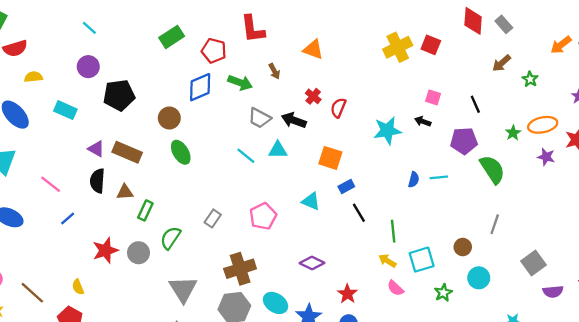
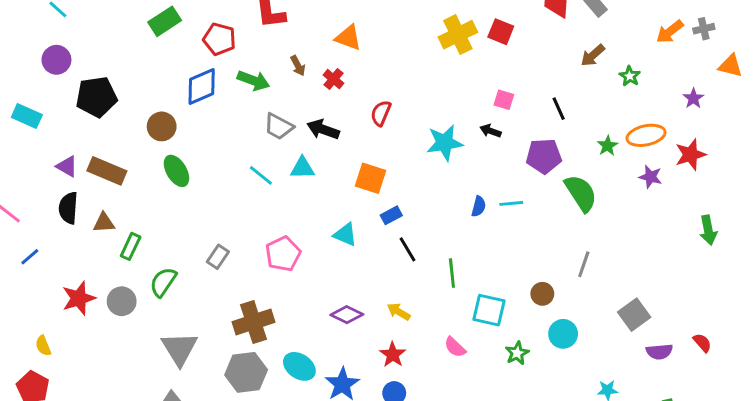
red cross: (313, 96) -> (333, 79), moved
cyan square: (422, 260) -> (489, 310), turned 30
yellow arrow: (387, 261) -> (399, 312), moved

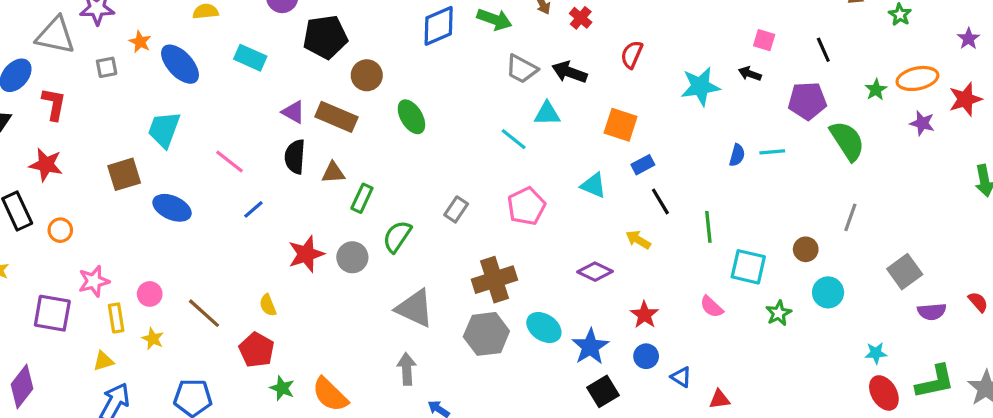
brown circle: (162, 126) -> (367, 75), moved
cyan line: (261, 175) -> (514, 139), moved
yellow arrow: (399, 312) -> (638, 240), moved
gray triangle: (179, 349) -> (415, 308), turned -33

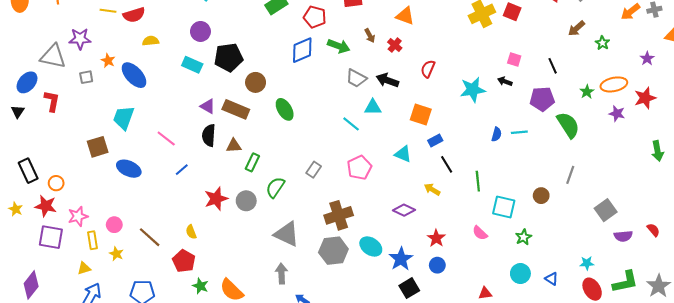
cyan rectangle: (250, 58) -> (192, 65), moved
red star: (46, 165) -> (46, 206), moved
cyan circle: (828, 292) -> (520, 274), moved
blue triangle: (681, 377) -> (552, 279), moved

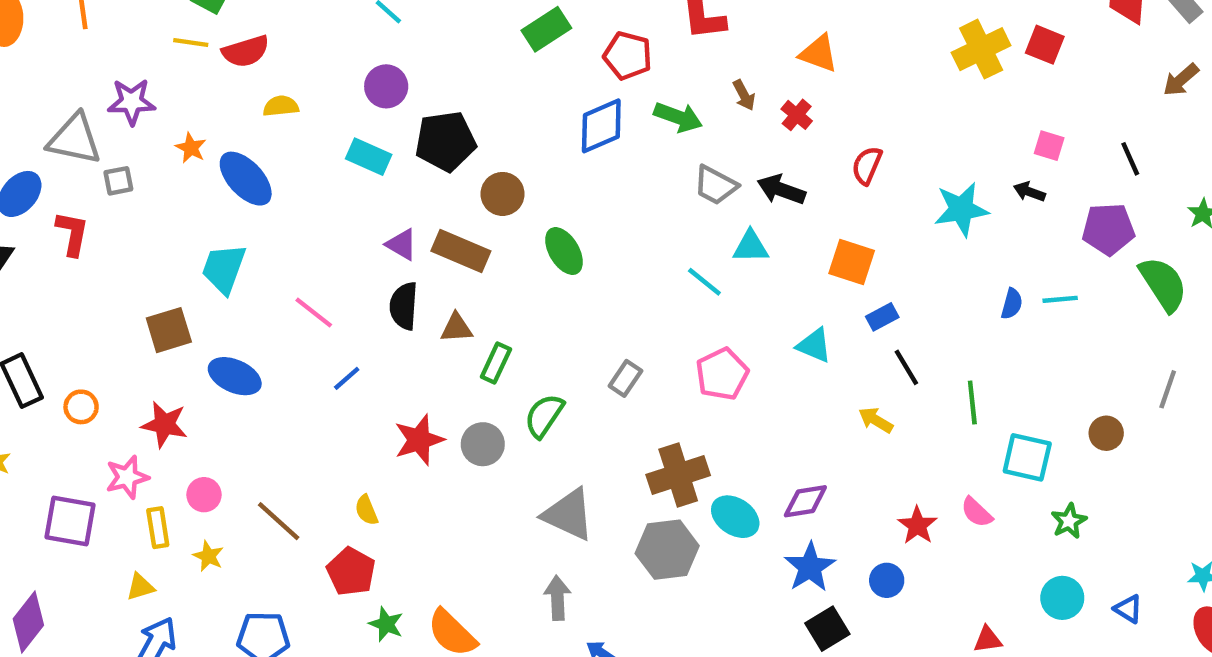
gray square: (86, 77) -> (118, 181), moved
red star: (46, 206) -> (164, 424), moved
purple diamond: (404, 210) -> (805, 501), moved, turned -35
red star: (436, 238) -> (917, 525), moved
cyan ellipse: (371, 246) -> (735, 517), moved

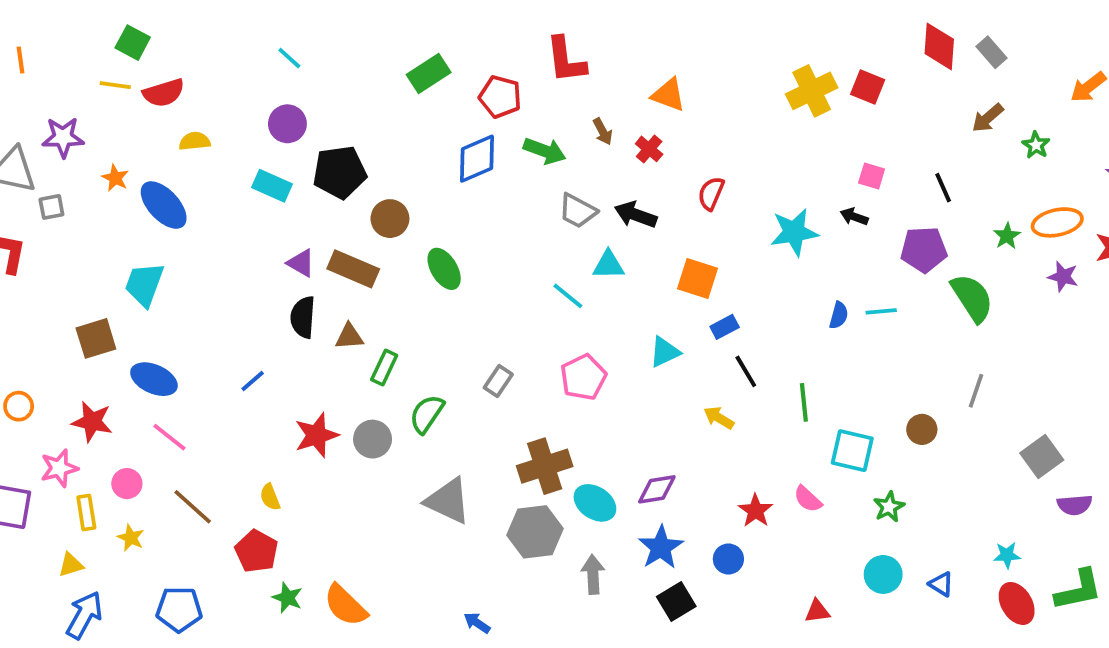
pink line: (314, 312) -> (169, 437), moved
cyan triangle: (814, 345) -> (665, 352), turned -48
gray arrow: (557, 598) -> (593, 574), moved

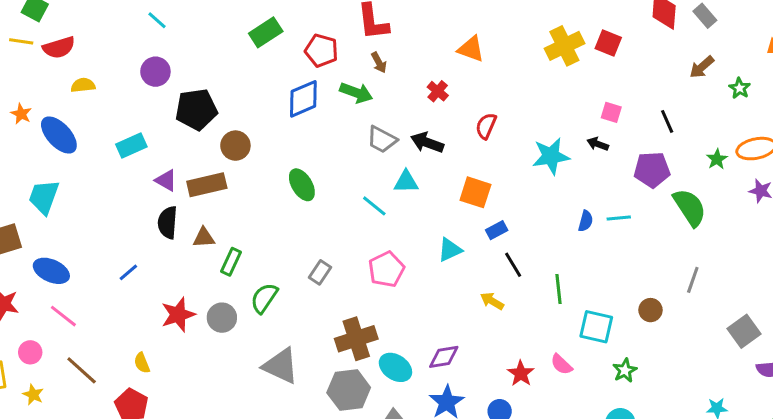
orange triangle: (668, 95) -> (471, 49), moved
brown arrow: (603, 132) -> (379, 63), moved
cyan rectangle: (272, 186) -> (131, 146), moved, turned -48
brown rectangle: (353, 269) -> (207, 185), turned -36
green ellipse: (444, 269) -> (302, 185), moved

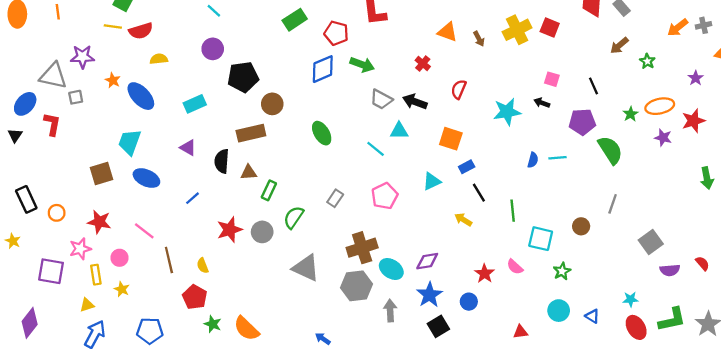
brown arrow: (379, 63) -> (479, 39), moved
purple triangle: (166, 180) -> (188, 148), moved
blue ellipse: (51, 271) -> (146, 178), moved
brown line: (82, 370) -> (169, 260), moved, turned 35

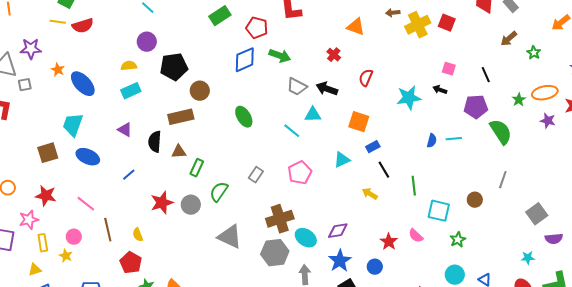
brown arrow: (479, 39) -> (393, 13), moved, turned 112
yellow semicircle: (159, 59) -> (129, 66), moved
pink circle: (120, 258) -> (74, 237), moved
cyan star: (631, 299) -> (528, 258), moved

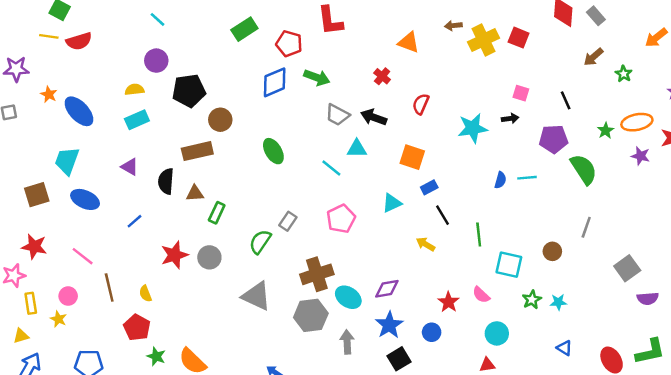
black arrow: (440, 90) -> (510, 119), turned 152
green semicircle: (219, 192) -> (260, 242), moved
cyan star: (528, 258) -> (558, 302), moved
cyan circle: (455, 275) -> (497, 333), moved

